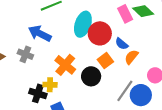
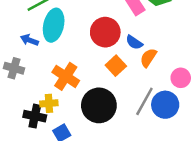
cyan ellipse: (83, 24) -> (54, 25), moved
blue arrow: (40, 34) -> (29, 40), size x0.6
black circle: (91, 76) -> (99, 105), moved, size x1.4

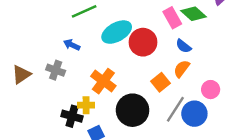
cyan ellipse: (54, 25) -> (117, 32), moved, turned 44
blue semicircle: (134, 42) -> (184, 46), moved
orange square: (116, 66) -> (160, 82), moved

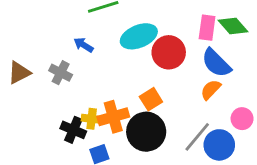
pink rectangle: (172, 18) -> (207, 28), turned 30
blue semicircle: (184, 46) -> (216, 63), size x1.6
orange cross: (103, 81) -> (113, 117), moved, turned 30
orange square: (160, 82) -> (151, 99), moved

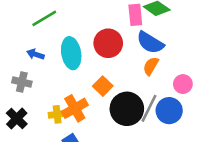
cyan ellipse: (139, 36) -> (71, 53), moved, turned -64
black cross: (73, 130) -> (17, 119), moved, turned 35
black circle: (146, 132) -> (127, 109), moved

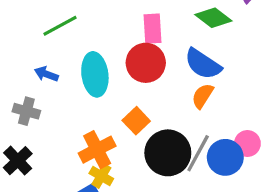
pink rectangle: (135, 15) -> (153, 29), moved
pink circle: (183, 84) -> (247, 144), moved
yellow cross: (57, 114) -> (101, 176), moved, turned 35

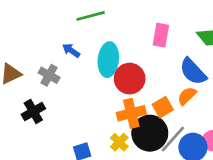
red circle: (146, 63) -> (130, 79), moved
orange square: (136, 121) -> (163, 107), moved
orange cross: (97, 150) -> (131, 113), moved
yellow cross: (101, 176) -> (119, 142), moved

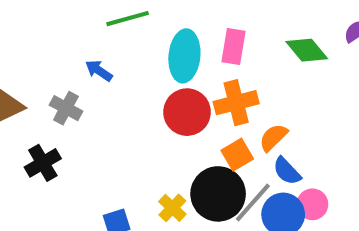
cyan ellipse: (108, 60) -> (184, 56), moved
blue semicircle: (193, 72) -> (287, 171), moved, size x0.7
orange cross: (131, 113) -> (236, 103), moved

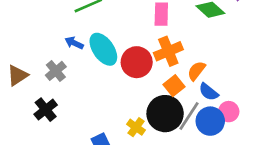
cyan ellipse: (184, 56) -> (103, 49), moved, turned -32
gray cross: (66, 108) -> (56, 71), turned 30

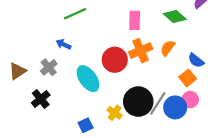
cyan ellipse: (103, 49) -> (88, 79), moved
orange semicircle: (196, 71) -> (168, 48), moved
orange square: (174, 86) -> (188, 78), moved
blue semicircle: (209, 92) -> (196, 60), moved

